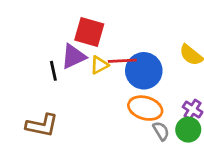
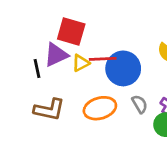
orange ellipse: (145, 108) -> (100, 108), moved, turned -32
brown L-shape: (42, 125) -> (49, 110), moved
gray semicircle: (161, 131) -> (140, 104), moved

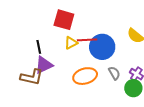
purple triangle: (56, 55) -> (44, 65), moved
brown L-shape: (49, 110) -> (32, 77), moved

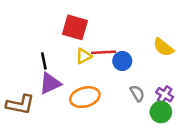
blue circle: (102, 47) -> (122, 61), size x0.6
orange ellipse: (85, 76) -> (85, 97), moved
brown L-shape: (32, 77) -> (20, 105), moved

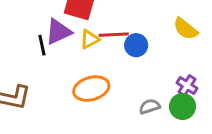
purple triangle: (50, 83) -> (58, 32), moved
gray semicircle: (137, 93) -> (150, 106), moved, turned -77

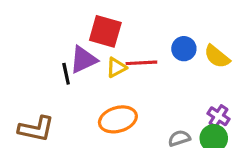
blue circle: (136, 45) -> (184, 49), moved

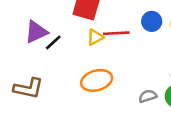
purple triangle: (83, 60) -> (36, 32), moved
black line: (66, 74) -> (53, 42), turned 60

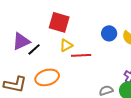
red line: (116, 33) -> (81, 55), moved
orange ellipse: (97, 80) -> (47, 77), moved

